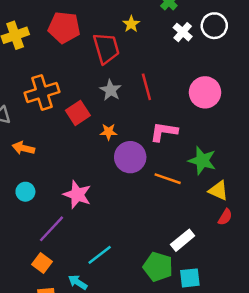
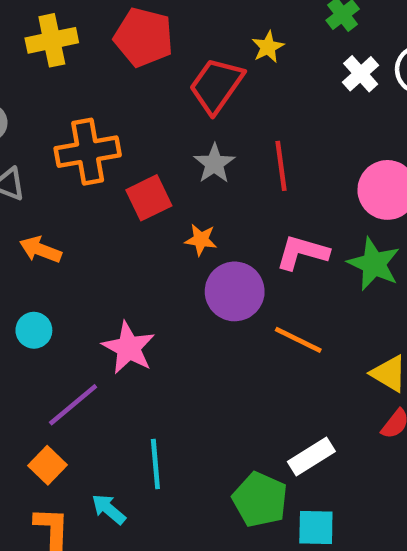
red trapezoid: (106, 48) -> (216, 85), turned -136
green star: (202, 161) -> (374, 264), moved
cyan line: (100, 255) -> (155, 464), turned -65

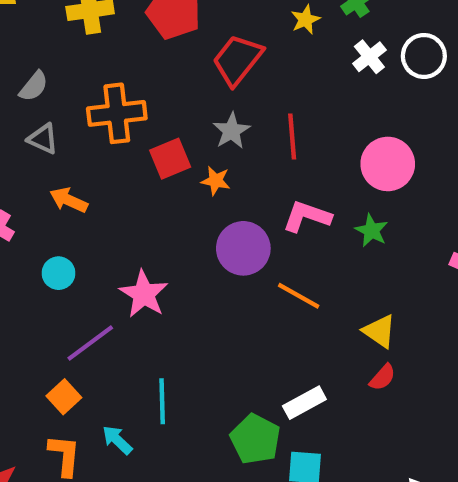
yellow star: (268, 47) -> (305, 20), moved
orange star: (201, 240) -> (216, 181), moved
green star: (374, 264) -> (371, 231), size x0.7

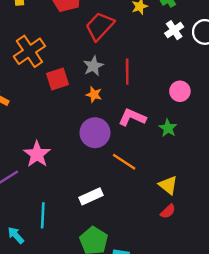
orange cross: (117, 113) -> (29, 51), turned -32
pink circle: (388, 164) -> (180, 91), size x0.7
orange star: (216, 181) -> (94, 95), moved
white rectangle: (304, 403) -> (91, 196), moved

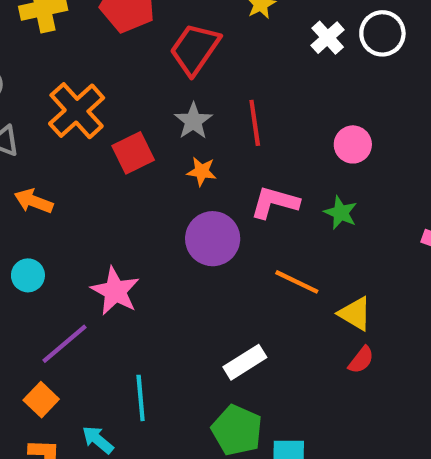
orange line: (124, 162) -> (297, 282), moved
white rectangle: (91, 196) -> (245, 362), moved

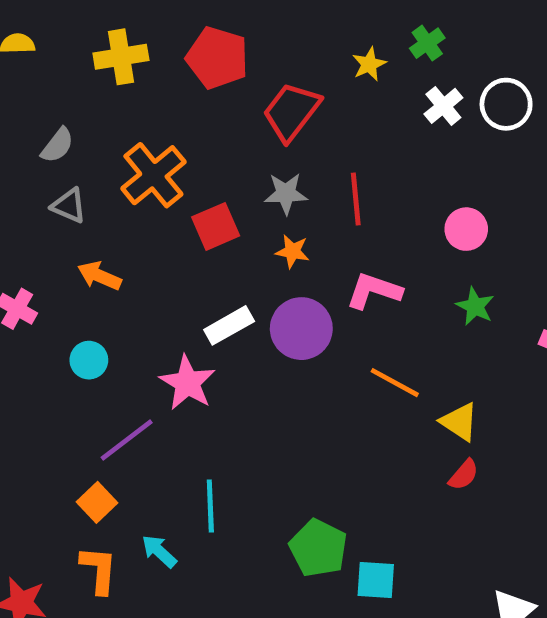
gray star: (193, 121) -> (286, 193), turned 30
green star: (341, 213) -> (475, 306), moved
white rectangle: (245, 362) -> (229, 325), moved

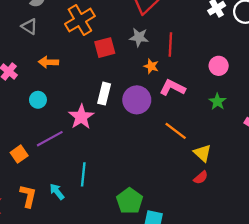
gray triangle: (69, 206) -> (29, 27), moved
orange star: (292, 251) -> (151, 66), moved
orange arrow: (99, 276) -> (48, 62), turned -30
white rectangle: (229, 325) -> (104, 94), turned -55
orange square: (97, 502) -> (19, 154), moved

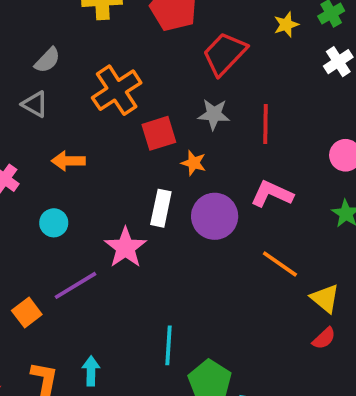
orange star: (151, 66) -> (194, 163), moved
cyan line: (83, 174) -> (168, 345), moved
cyan arrow: (57, 192) -> (91, 371), turned 42

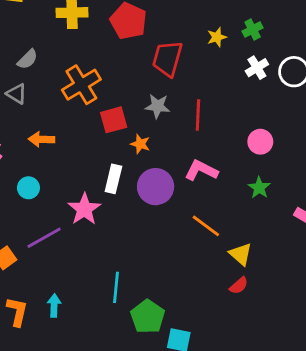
red trapezoid: (225, 54) -> (167, 59), turned -30

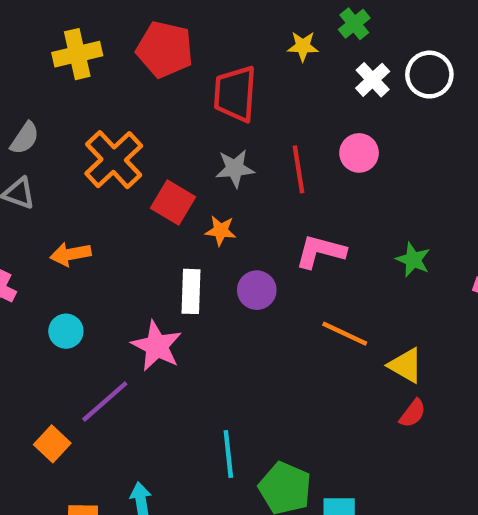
yellow star: (217, 37) -> (303, 46), turned 30
red square: (114, 120) -> (173, 202), turned -32
pink circle: (260, 142) -> (359, 153), moved
purple circle: (156, 187) -> (257, 290), size x0.7

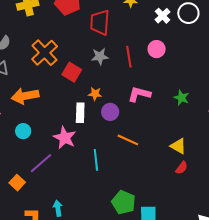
orange star: (221, 231) -> (95, 94), moved
orange arrow: (71, 254) -> (25, 96), size x1.5
orange line: (345, 334) -> (128, 140), moved
cyan line: (228, 454) -> (96, 160), moved

